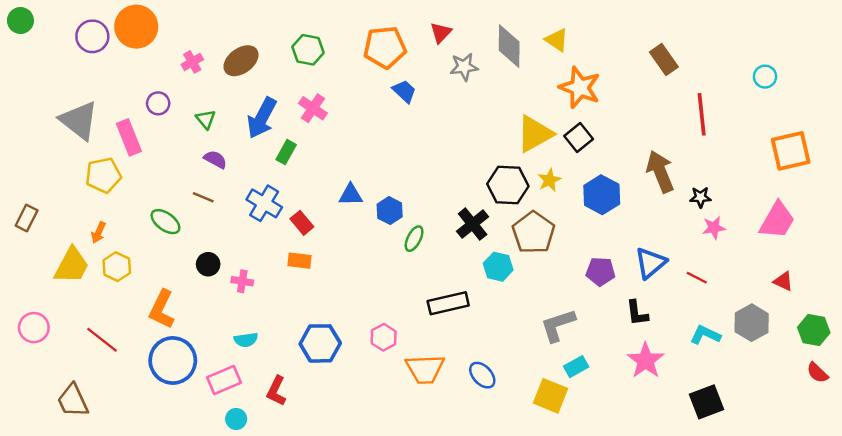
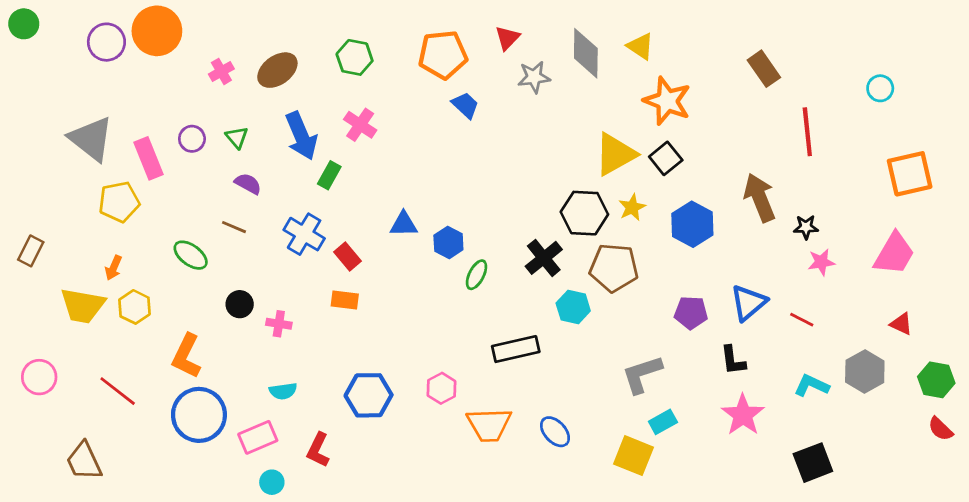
purple circle: (158, 103) -> (192, 139), moved
blue arrow: (262, 118) -> (301, 136), turned -51
brown pentagon: (533, 233) -> (614, 268), turned -30
yellow trapezoid: (72, 265) -> (83, 306), turned 72

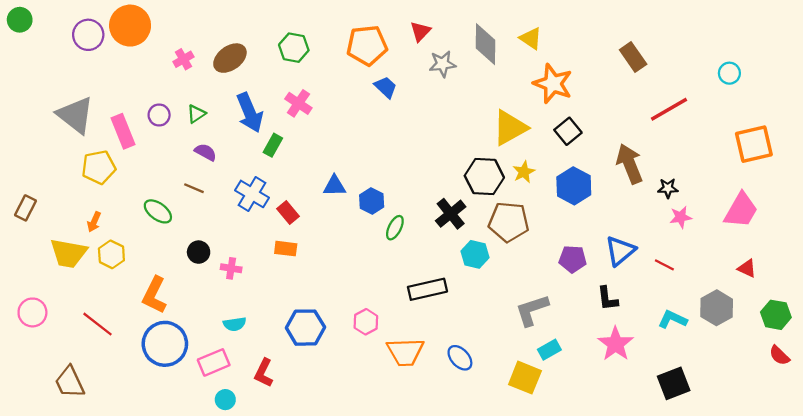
red line: (807, 132) -> (669, 109), turned 66
green triangle: (237, 137) -> (196, 114), turned 36
black square: (666, 158) -> (568, 131), moved

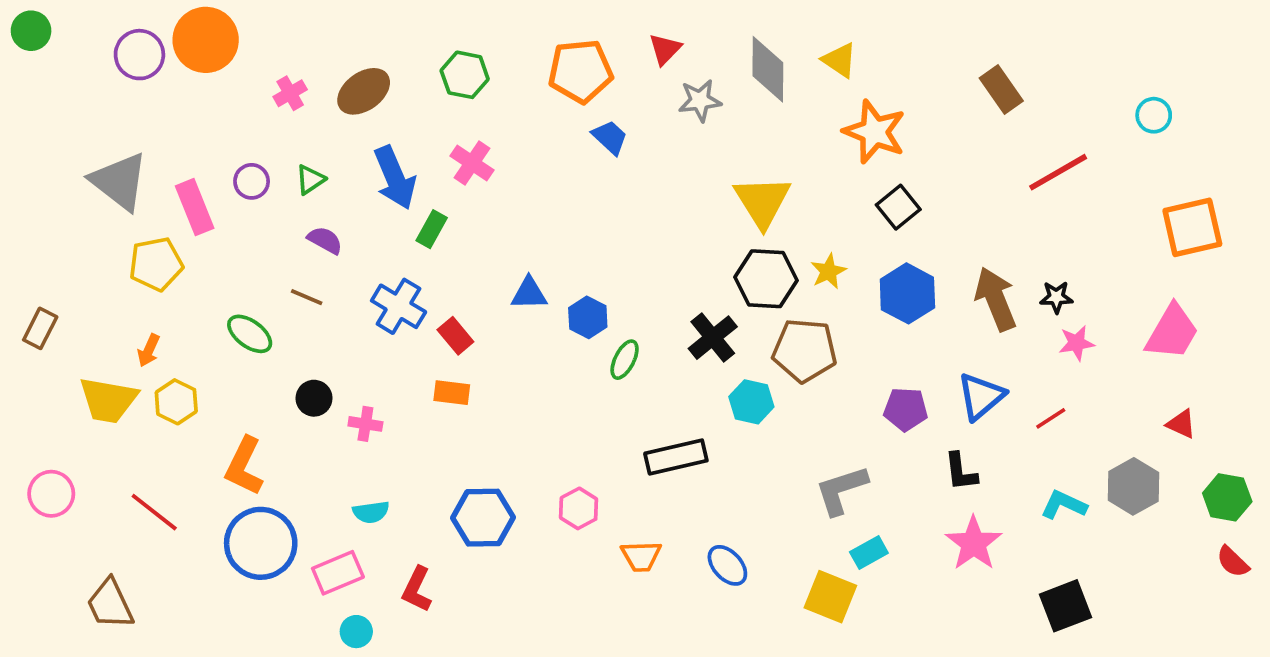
yellow triangle: (510, 128) -> (762, 202), moved, turned -33
brown arrow: (630, 164) -> (996, 299), moved
red line: (664, 265) -> (1051, 418), turned -60
orange trapezoid: (405, 352) -> (641, 556), size x0.7

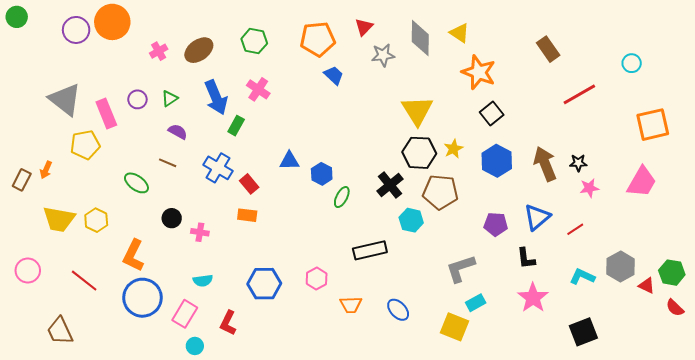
orange arrow: (149, 350) -> (46, 170), moved
red triangle: (1181, 424) -> (647, 286), moved
pink rectangle: (338, 573) -> (185, 314), turned -36

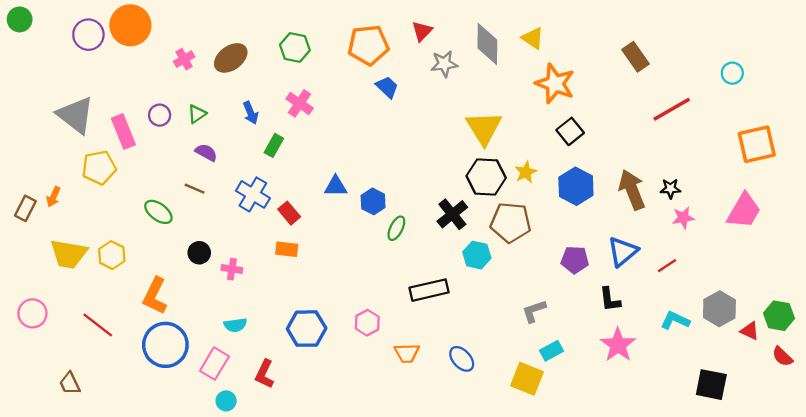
blue arrow: (216, 97) -> (251, 113), size x0.6
gray L-shape: (461, 268) -> (534, 311), size x0.7
brown trapezoid: (60, 331) -> (70, 383), size x0.7
black square: (583, 332) -> (711, 385), moved, turned 32

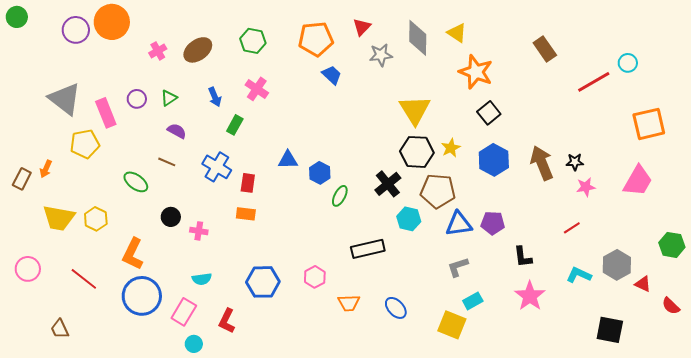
red line: (672, 109) -> (594, 82), moved
red rectangle: (289, 213) -> (248, 183), turned 48
blue triangle: (623, 252) -> (459, 224), moved, turned 32
green hexagon: (779, 316) -> (672, 245), moved

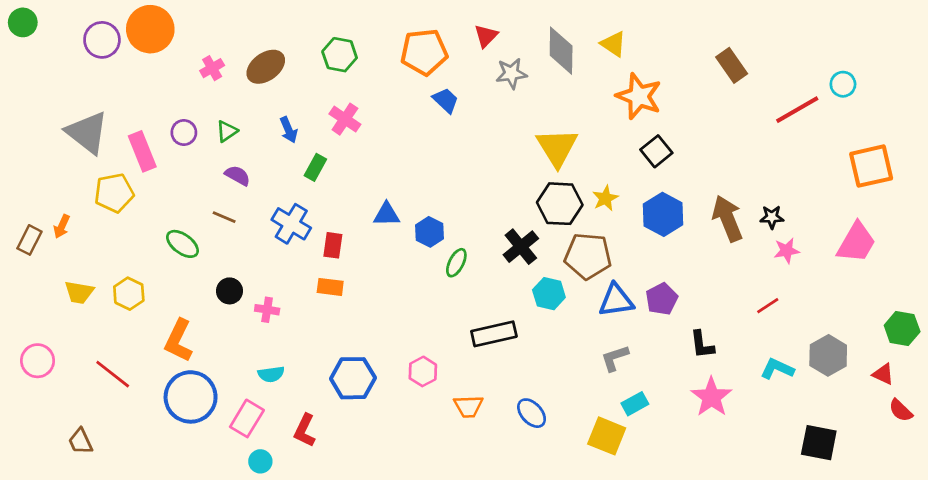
yellow trapezoid: (59, 218) -> (79, 292), size x0.7
purple pentagon: (493, 223) -> (662, 299), turned -30
red triangle: (643, 284) -> (883, 374), moved

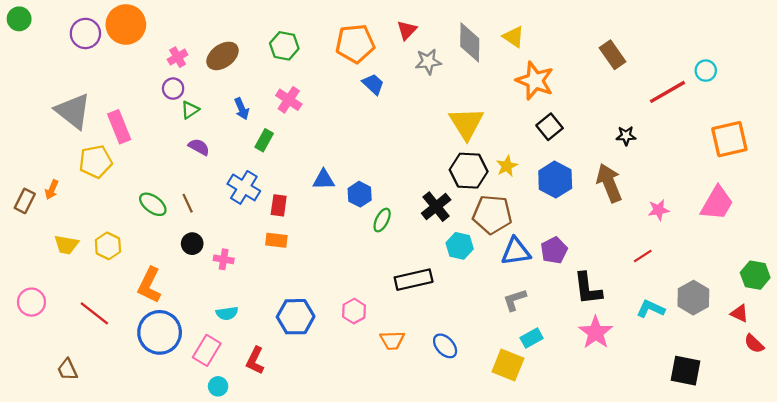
purple circle: (184, 133) -> (173, 89), moved
brown line: (224, 217) -> (188, 203), moved, turned 42
black star: (772, 217) -> (626, 136), moved
black L-shape: (702, 345) -> (588, 289), size x1.4

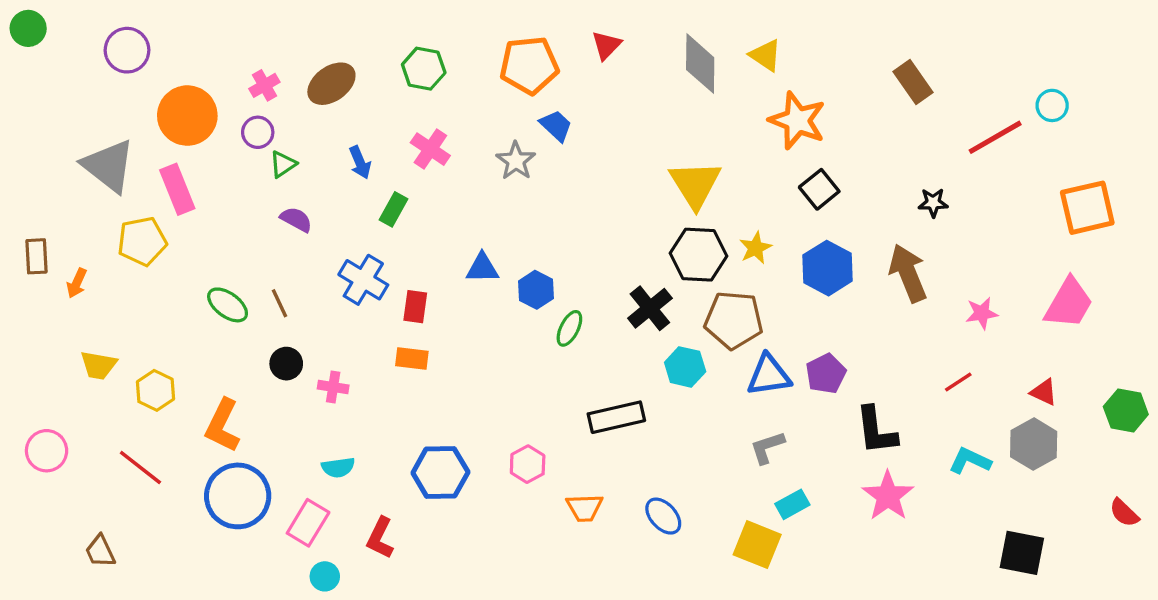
orange circle: (126, 24) -> (187, 116), moved
gray star: (428, 62) -> (516, 161), moved, turned -30
brown rectangle: (25, 201) -> (37, 256), moved, turned -30
yellow hexagon: (108, 246) -> (156, 390), moved
red triangle: (739, 313) -> (1044, 392), moved

